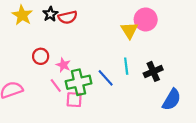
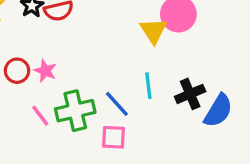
pink star: (63, 65) -> (45, 71), moved
pink square: (74, 100) -> (114, 137), moved
blue semicircle: (172, 100) -> (218, 111), moved

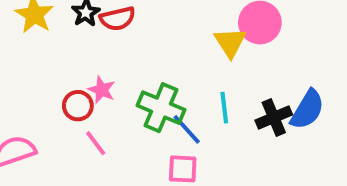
red circle: (17, 71) -> (78, 106), moved
green cross: (75, 111) -> (161, 108), moved, turned 36
blue semicircle: (218, 111) -> (307, 110), moved

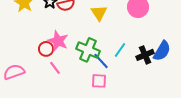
yellow triangle: (230, 42) -> (99, 13), moved
pink star: (102, 90) -> (58, 41), size x1.5
cyan line: (224, 108) -> (120, 50), turned 42

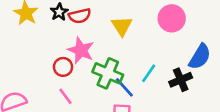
pink star: (58, 41) -> (81, 50), moved
red circle: (46, 49) -> (63, 67), moved
blue semicircle: (162, 51) -> (200, 57), moved

